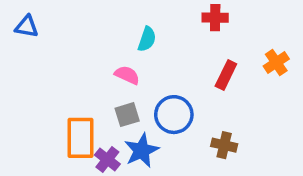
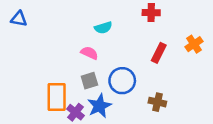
cyan semicircle: (147, 39) -> (103, 28), turned 54

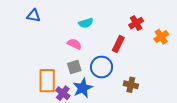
red cross: (151, 13) -> (136, 23), moved, turned -32
blue triangle: (19, 19) -> (33, 16), moved
red rectangle: (159, 53) -> (118, 44), moved

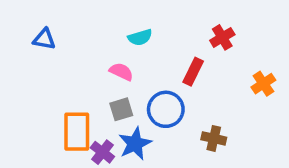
blue triangle: (33, 16) -> (44, 39), moved
orange cross: (161, 37) -> (263, 84), moved

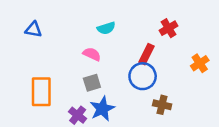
blue circle: (166, 109) -> (143, 76), moved
orange rectangle: (77, 132) -> (41, 92), moved

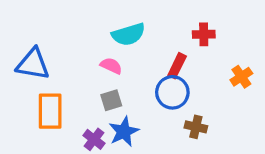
cyan semicircle: (106, 28) -> (128, 34), size x1.5
red cross: (169, 28) -> (204, 34), turned 30
blue triangle: (33, 29) -> (33, 64), moved, size x1.6

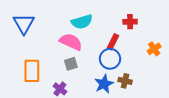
blue triangle: (33, 64) -> (24, 24), moved, turned 50
pink semicircle: (111, 66) -> (71, 42), size x1.6
blue star: (124, 132) -> (104, 84), moved

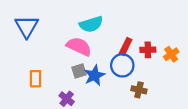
red cross: (130, 22) -> (148, 50), moved
orange rectangle: (32, 71) -> (36, 79), size x0.7
blue star: (104, 84) -> (94, 75), moved

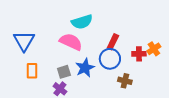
blue triangle: (27, 26) -> (24, 41), moved
red cross: (148, 50) -> (139, 54), moved
gray square: (79, 71) -> (64, 72), moved

